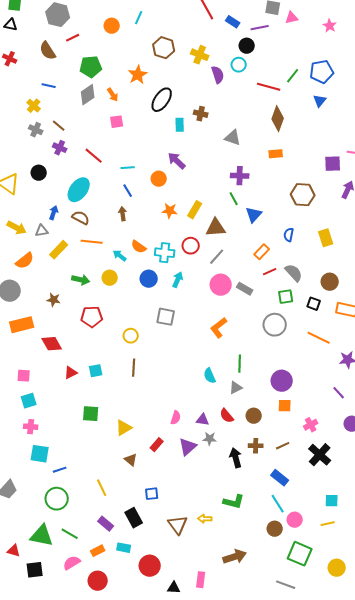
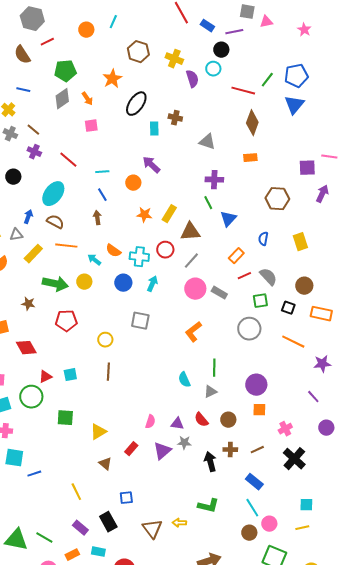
blue triangle: (320, 101) -> (294, 105), size x1.5
green arrow: (81, 280) -> (55, 284), size x1.4
green circle: (57, 499) -> (31, 397), moved

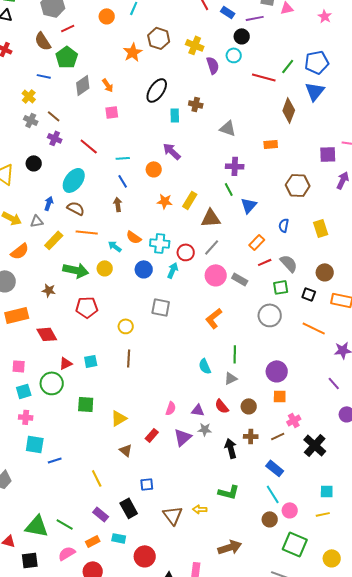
green pentagon: (65, 71) -> (67, 57), moved, turned -30
orange star: (112, 79) -> (133, 52), moved
brown diamond: (252, 123) -> (289, 110), moved
red circle: (165, 250) -> (186, 252), moved
pink cross: (285, 429) -> (294, 420), moved

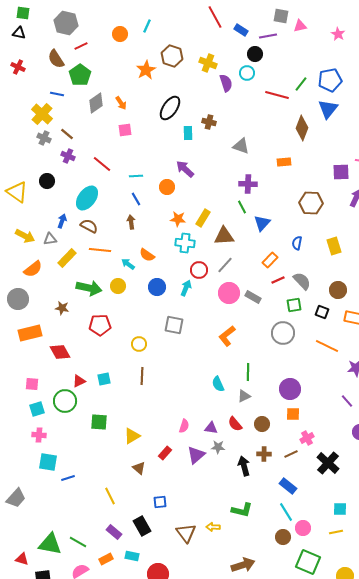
yellow cross: (29, 96) -> (42, 114), size x1.5
cyan cross: (160, 243) -> (185, 243), moved

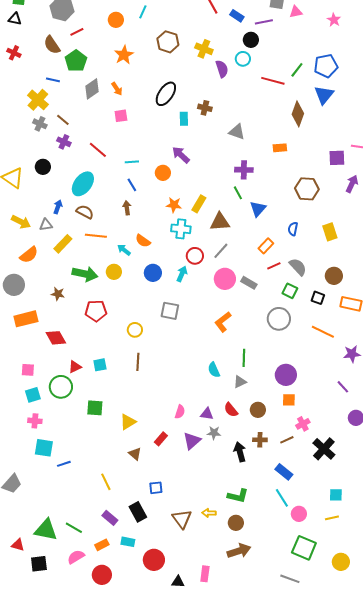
orange star: (146, 70) -> (124, 55), moved
green square: (294, 305) -> (290, 291), turned 35
brown circle: (283, 537) -> (236, 523), moved

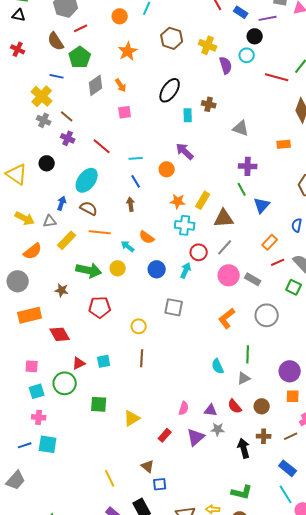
gray circle: (279, 319) -> (267, 315), moved
brown triangle: (135, 454) -> (148, 466), moved
blue line: (64, 464) -> (25, 445), moved

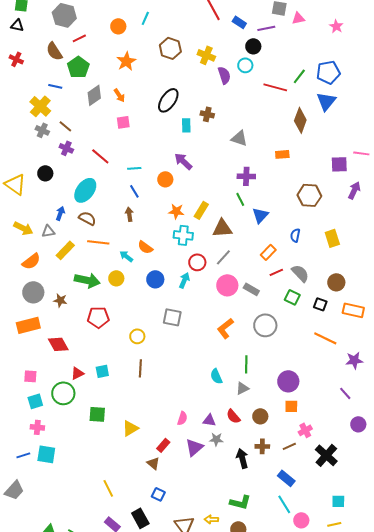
gray circle: (18, 281) -> (33, 292), moved
brown triangle: (148, 466) -> (153, 463), moved
blue square: (160, 484) -> (158, 494), turned 32

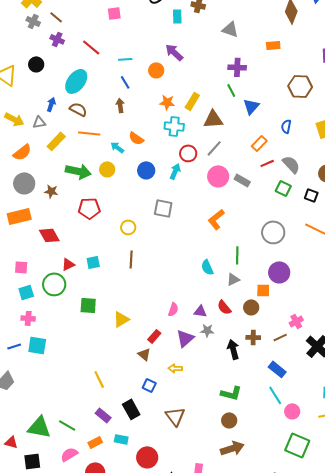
gray circle: (265, 325) -> (273, 232), moved
orange square: (291, 406) -> (263, 290), moved
yellow arrow: (211, 519) -> (175, 368), moved

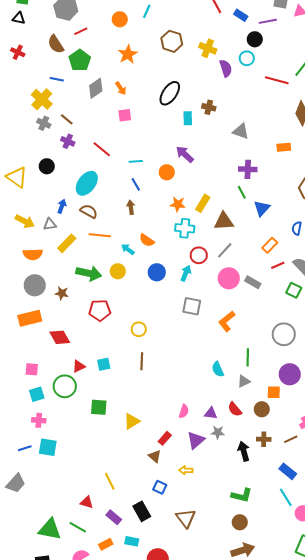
orange semicircle: (22, 152) -> (33, 254), turned 36
gray square: (163, 208) -> (192, 306), moved
red triangle: (11, 442) -> (87, 502), moved

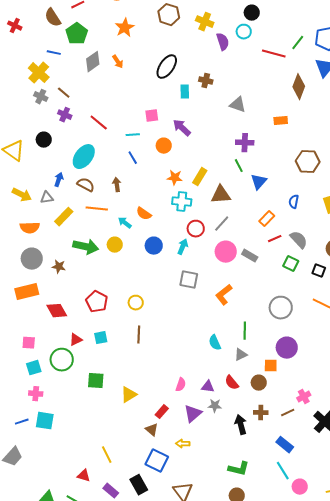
pink square: (125, 115) -> (152, 116), moved
brown arrow: (131, 207) -> (117, 185), moved
red pentagon: (100, 310) -> (97, 302), moved, turned 30
blue square: (160, 487) -> (157, 461), size x1.6

